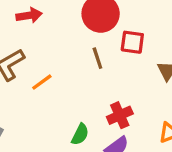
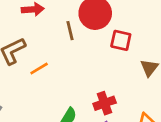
brown line: (97, 58) -> (70, 31), moved

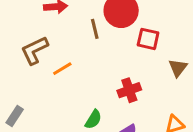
red cross: (105, 103) -> (129, 90), moved

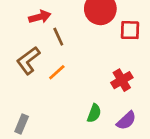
brown line: (95, 29) -> (58, 37), moved

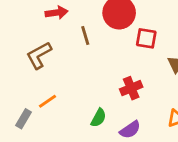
brown line: (58, 37) -> (85, 36), moved
orange line: (57, 72) -> (47, 101), moved

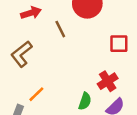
red square: (146, 38) -> (119, 44), moved
red cross: (131, 88) -> (108, 81), moved

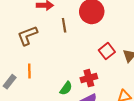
red square: (119, 44) -> (107, 51), turned 35
orange line: (36, 94) -> (29, 71), turned -64

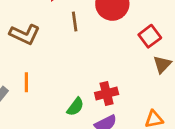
brown L-shape: (27, 36) -> (25, 34), turned -135
red square: (107, 51) -> (150, 36), moved

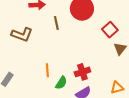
orange line: (26, 82) -> (47, 70), moved

